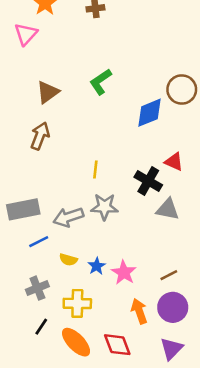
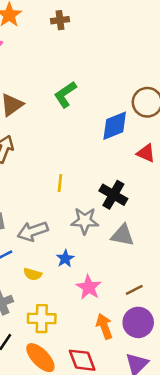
red triangle: (174, 162) -> (146, 153), moved
gray star: (104, 207) -> (85, 221), moved
gray triangle: (168, 209) -> (123, 235), moved
blue star: (97, 266) -> (65, 259), moved

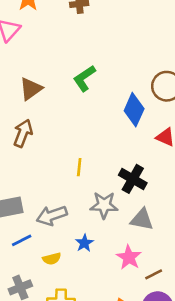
blue diamond: (115, 126) -> (134, 110), turned -44
yellow semicircle: (33, 274) -> (52, 259), turned -30
pink star: (89, 287) -> (129, 257), moved

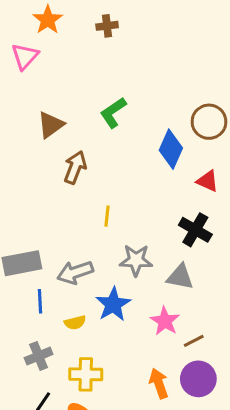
brown arrow: (23, 133) -> (75, 167), moved
black cross: (133, 179) -> (195, 230), moved
blue line: (22, 240) -> (40, 301), turned -66
blue star: (84, 243) -> (113, 304), size x1.6

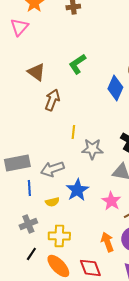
brown triangle: (51, 125) -> (36, 72), turned -48
gray star: (136, 260) -> (92, 149), moved

